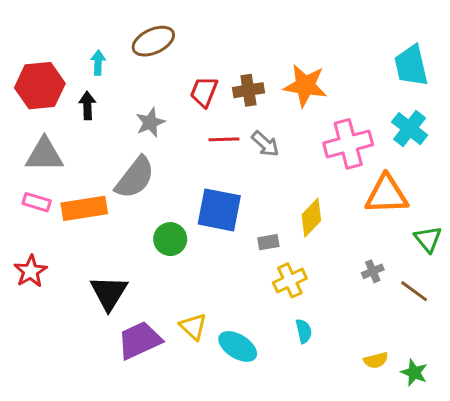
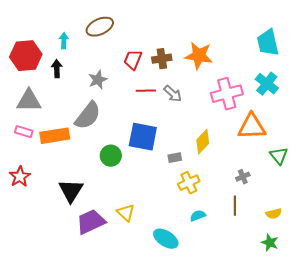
brown line: (414, 291) -> (235, 206), moved, turned 54
cyan semicircle: (304, 331) -> (198, 216), turned -98
cyan ellipse: (238, 346) -> (166, 239), moved
yellow semicircle: (376, 360) -> (274, 214), moved

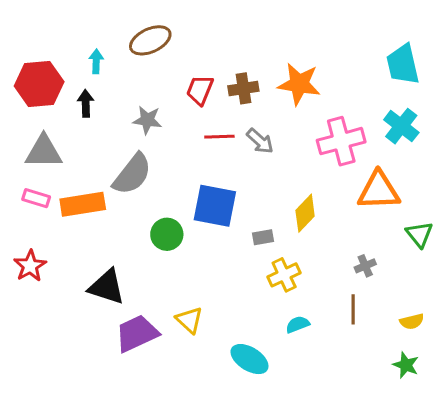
gray star: (98, 80) -> (147, 120), turned 30
black triangle: (71, 191) -> (107, 287), turned -44

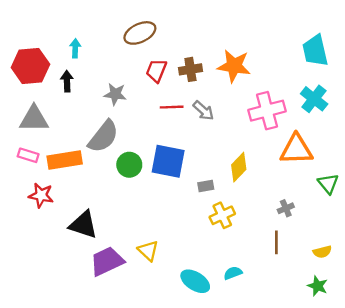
brown ellipse: (150, 40) -> (140, 33), moved
green circle: (167, 234) -> (129, 165), moved
red star: (30, 266) -> (41, 195), moved, turned -30
cyan semicircle: (298, 324) -> (233, 273), moved

